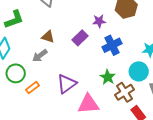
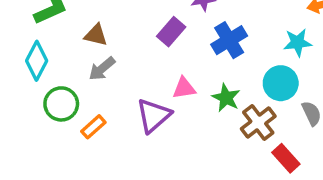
brown triangle: (48, 37) -> (96, 35), moved
pink triangle: (88, 104) -> (184, 88), moved, size x0.6

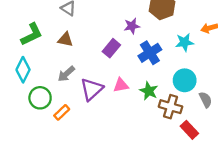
brown triangle: (96, 35) -> (65, 39), moved
cyan star: (298, 42) -> (185, 42), moved
purple triangle: (154, 115) -> (92, 89), moved
brown cross: (258, 122) -> (171, 107), turned -35

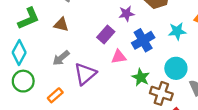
pink triangle: (121, 85) -> (119, 57), moved
green circle: (40, 98) -> (23, 81), moved

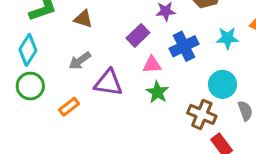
purple triangle: (85, 74) -> (108, 83), turned 45
green star: (141, 77) -> (157, 92), moved

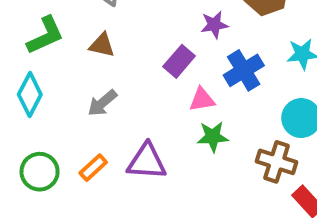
purple triangle: (108, 83) -> (147, 162), moved
green circle: (30, 86) -> (40, 172), moved
green star: (157, 92) -> (213, 137), turned -30

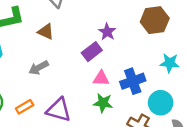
purple star: (214, 25) -> (107, 32), moved, turned 30
blue cross: (244, 70) -> (133, 81), moved

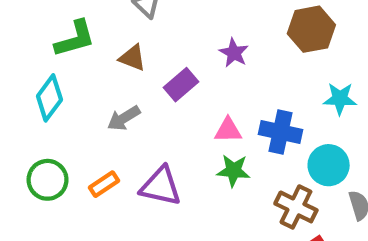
purple rectangle: (92, 52) -> (181, 85), moved
blue cross: (133, 81) -> (281, 132), turned 35

